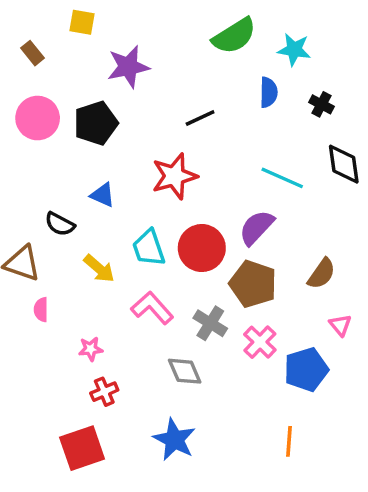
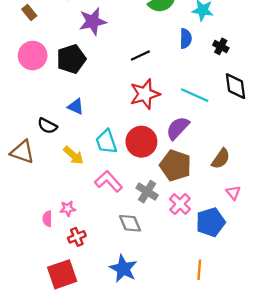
red star: (174, 176) -> (145, 94), moved
pink semicircle: (41, 310) -> (47, 219), moved

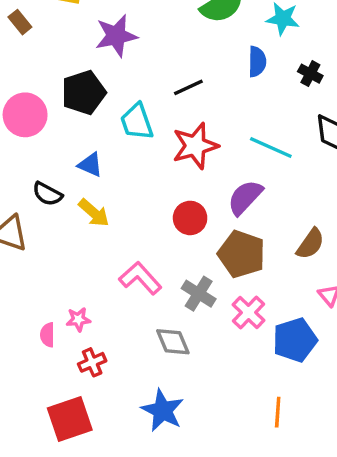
pink circle: (33, 56) -> (25, 115), moved
cyan trapezoid: (106, 142) -> (137, 122), moved
red circle: (141, 142) -> (190, 218), size x0.7
yellow arrow: (73, 155) -> (94, 213), moved

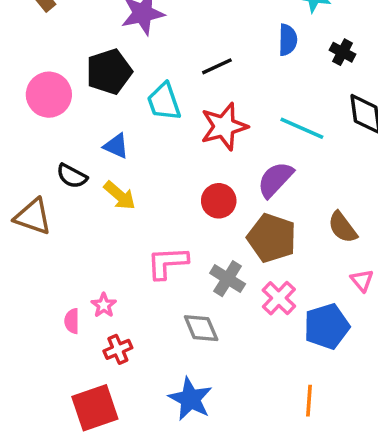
brown semicircle: (310, 244) -> (343, 227), turned 108
pink L-shape: (140, 278) -> (167, 263), turned -51
pink star: (78, 319) -> (104, 305), turned -30

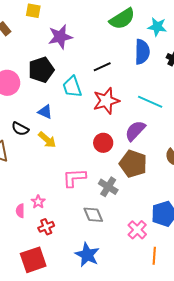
blue semicircle: (288, 40) -> (142, 52), size x1.4
pink cross: (279, 298) -> (137, 230), moved

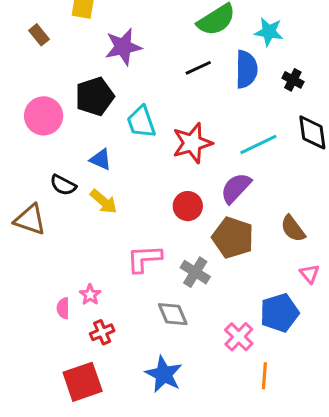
black line: (102, 67) -> (198, 68), moved
cyan line: (150, 102) -> (258, 144), turned -50

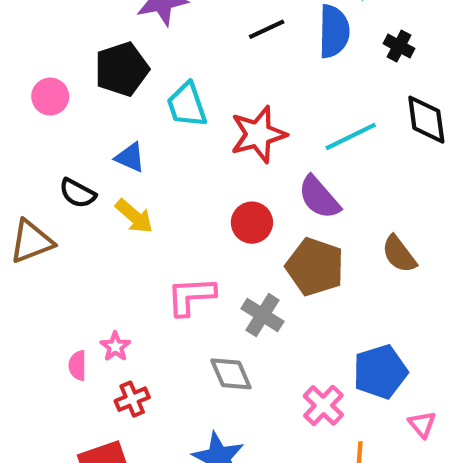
pink circle: (44, 116) -> (50, 97), size x0.7
purple semicircle: (236, 188) -> (319, 197), turned -84
brown triangle: (30, 220) -> (31, 242), turned -40
pink triangle: (309, 274) -> (422, 424), moved

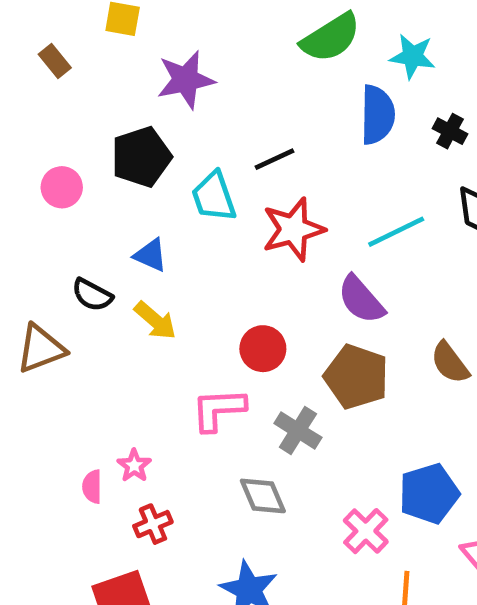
black line: (267, 29) -> (275, 159), moved
red circle: (252, 223) -> (263, 349), moved

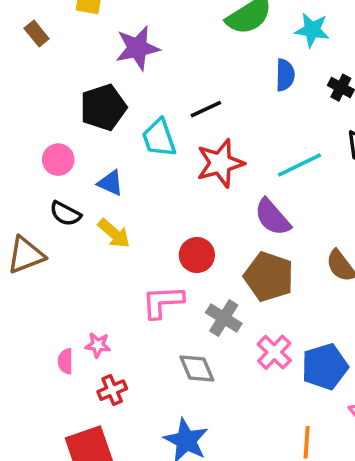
blue semicircle: (377, 115) -> (285, 75), size x0.7
pink circle: (62, 187) -> (58, 160), moved
pink star: (134, 466) -> (98, 345), turned -30
pink cross: (366, 531) -> (274, 352), moved

